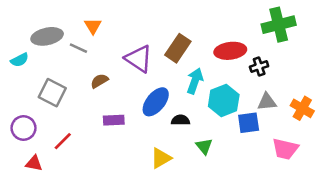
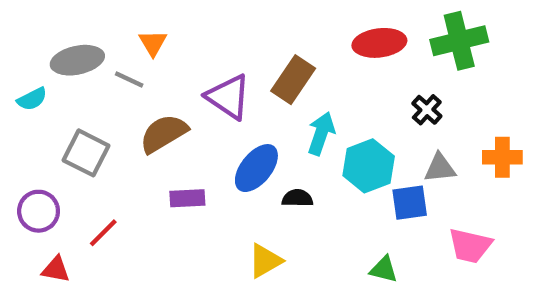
red ellipse: (230, 51) -> (379, 43), moved
black cross: (259, 66) -> (427, 110), turned -30
brown semicircle: (99, 81) -> (164, 134), size x1.6
orange cross: (302, 108) -> (502, 157), moved, turned -30
green triangle: (204, 146) -> (384, 269), moved, turned -36

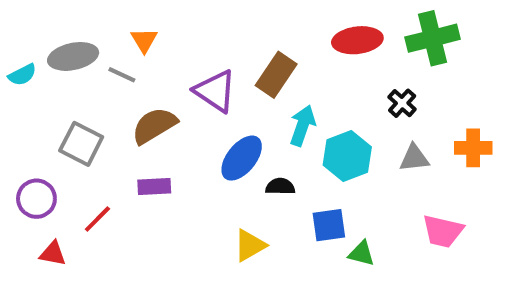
cyan semicircle: (32, 99) -> (22, 75), moved
purple rectangle: (187, 198) -> (154, 186), moved
blue square: (410, 203) -> (329, 225), moved

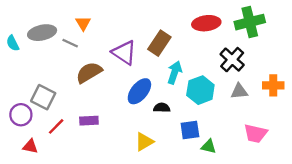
cyan semicircle: (22, 75) -> (13, 43), turned 91
black cross: (402, 103) -> (232, 60), size x1.5
gray square: (81, 144) -> (43, 97), moved
purple rectangle: (154, 186) -> (89, 121), moved

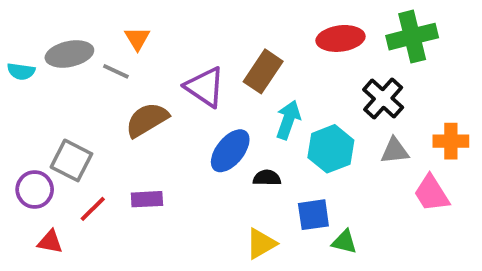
cyan semicircle: (13, 43) -> (21, 71), turned -56
pink trapezoid: (256, 134) -> (432, 193), moved, turned 45
yellow triangle: (144, 142) -> (261, 244), moved

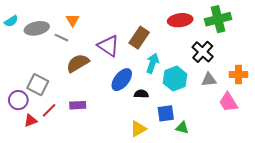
cyan semicircle: (21, 71) -> (11, 21), moved, turned -40
red triangle: (50, 242) -> (31, 121), moved, turned -32

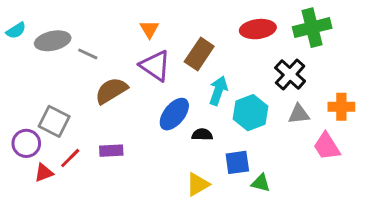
orange triangle: (73, 20) -> (149, 29), moved

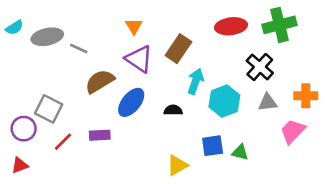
blue ellipse: (174, 114) -> (131, 102), moved
black semicircle: (202, 135) -> (173, 110), moved
pink trapezoid: (327, 146) -> (293, 131), turned 76
red triangle: (44, 173) -> (20, 165), moved
green triangle: (261, 183) -> (240, 152), moved

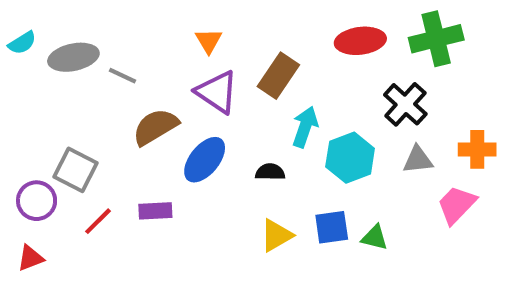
yellow triangle: (177, 165) -> (276, 235), moved

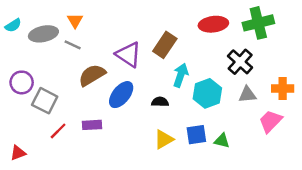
orange triangle: (209, 41) -> (75, 21), moved
purple circle: (37, 201) -> (22, 82), moved

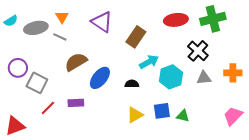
purple triangle: (128, 55) -> (102, 22), moved
cyan arrow: (181, 75) -> (149, 62), turned 42
pink trapezoid: (270, 121) -> (233, 116), moved
red triangle: (18, 153) -> (15, 126), size x1.5

